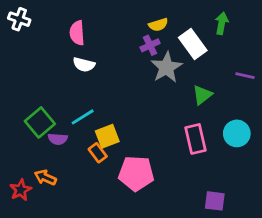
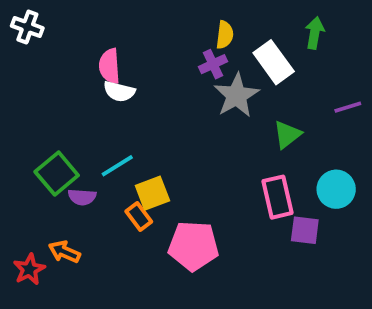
yellow semicircle: (158, 25) -> (225, 35), turned -66
pink semicircle: (77, 33) -> (109, 66), moved
purple line: (245, 76) -> (348, 107), turned -30
purple square: (215, 201) -> (305, 230), moved

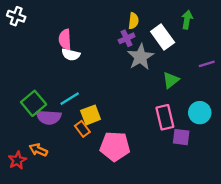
purple semicircle: (82, 197) -> (49, 117), size x1.5

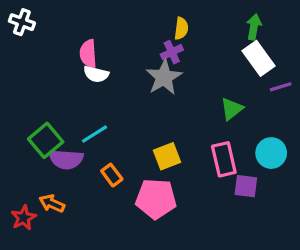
white rectangle: (163, 37) -> (259, 58), moved
gray star: (140, 57) -> (164, 77), moved
yellow square: (91, 115) -> (167, 156), moved

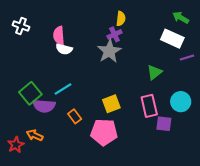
white cross: (22, 22) -> (21, 26), moved
green arrow: (254, 27) -> (181, 18), moved, turned -70
white rectangle: (259, 58) -> (172, 39), turned -30

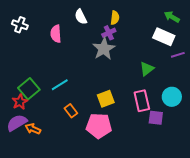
white semicircle: (64, 49) -> (81, 17), moved, turned 49
purple semicircle: (44, 106) -> (17, 123), moved, turned 145
red star: (16, 145) -> (20, 102), moved

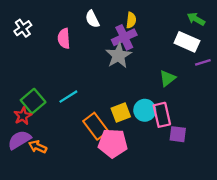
white cross: (20, 25) -> (23, 28), turned 35
purple cross: (109, 33) -> (124, 37), size x1.5
cyan circle: (172, 97) -> (145, 110), moved
orange rectangle: (71, 111) -> (96, 126), moved, size x1.6

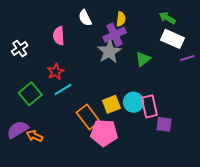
green arrow: (196, 19) -> (167, 18), moved
white cross: (23, 28) -> (20, 48), moved
green triangle: (168, 78) -> (143, 59), moved
red star: (23, 116) -> (56, 72), moved

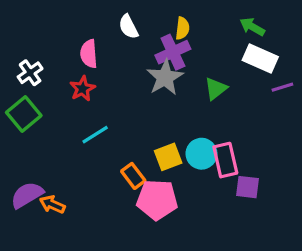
red star: (56, 72) -> (82, 89), moved
green square: (30, 94) -> (24, 114), moved
orange rectangle: (88, 117) -> (133, 176), size x0.7

